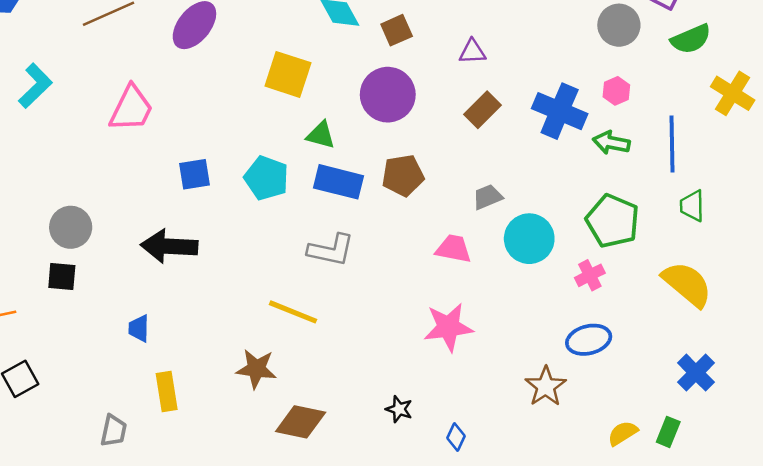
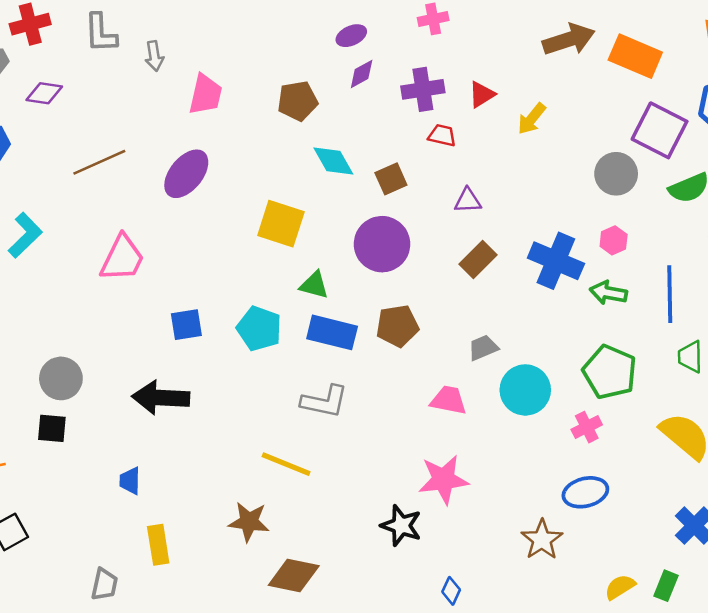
black star: (399, 409) -> (401, 526), moved, size x1.5

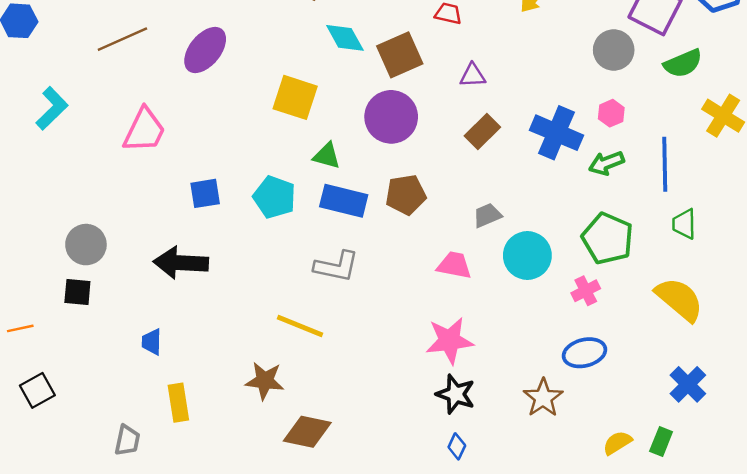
brown square: (391, 179) -> (400, 55), size x1.5
green arrow: (608, 293) -> (606, 163), turned -32
black star: (401, 526) -> (456, 394), moved

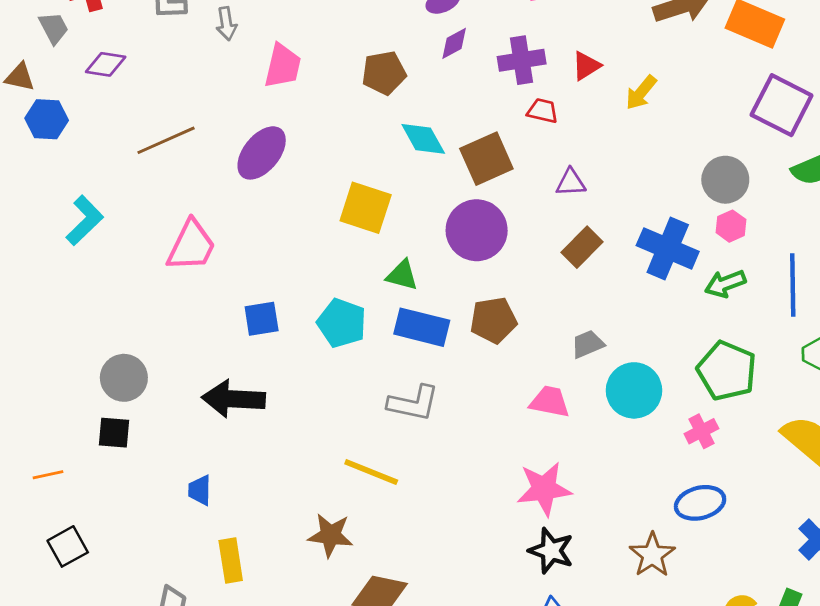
gray circle: (614, 50) -> (725, 180), moved

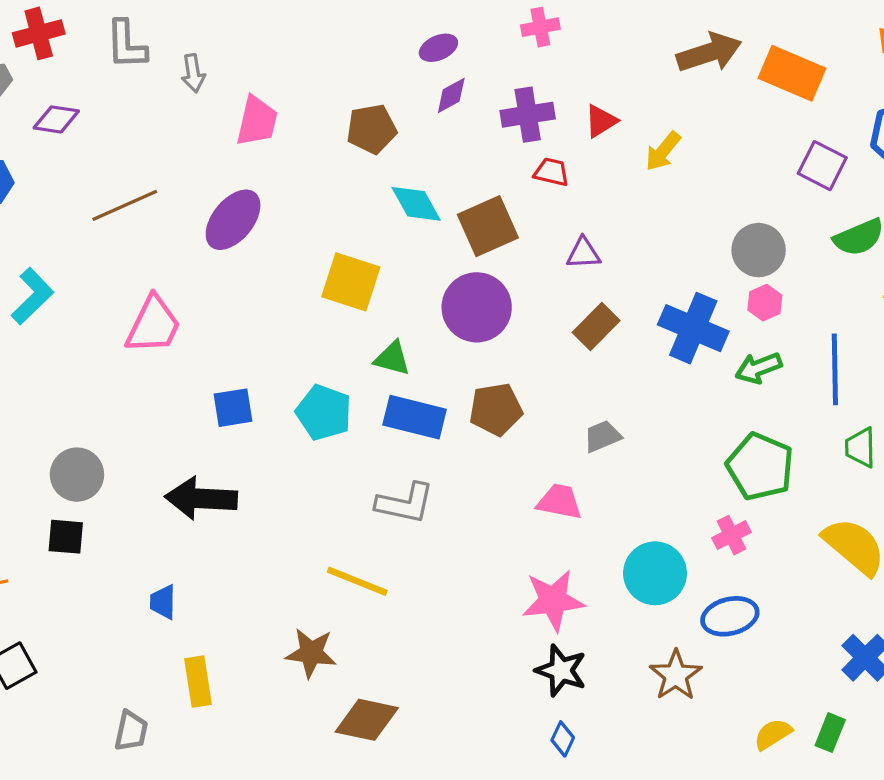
purple square: (782, 105) -> (822, 166), size x0.7
cyan circle: (634, 390) -> (655, 573), moved

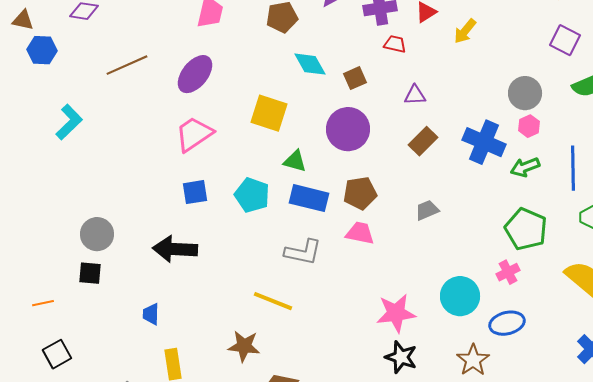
brown square: (488, 226) -> (355, 78), size x0.6
pink trapezoid: (153, 325) -> (194, 134), moved, turned -150
pink trapezoid: (559, 502) -> (360, 233), moved

